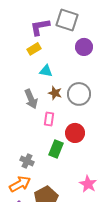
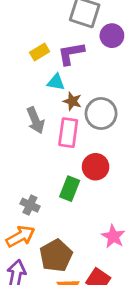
purple L-shape: (40, 27) -> (71, 53), moved
purple circle: (84, 47) -> (112, 36), moved
brown star: (55, 93) -> (72, 101), moved
pink rectangle: (49, 119) -> (68, 133), moved, size x1.5

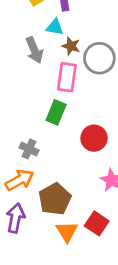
gray arrow: (35, 120) -> (34, 50), moved
red circle: (96, 167) -> (94, 138), moved
green rectangle: (70, 189) -> (56, 112), moved

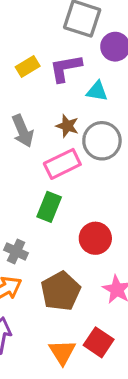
cyan triangle: (55, 27) -> (97, 91), moved
pink rectangle: (67, 77) -> (62, 164), turned 56
brown pentagon: (55, 199) -> (61, 291), moved

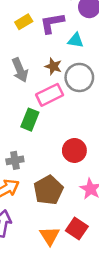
green rectangle: (49, 207) -> (30, 120), moved
gray cross: (16, 251) -> (15, 160), turned -35

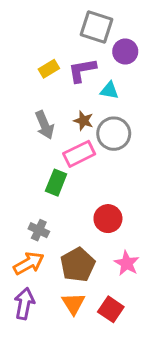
gray cross: (15, 160) -> (39, 230), turned 35
orange triangle: (50, 236) -> (73, 304), moved

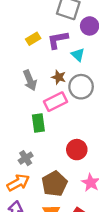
cyan triangle: (109, 90) -> (78, 55), turned 32
green rectangle: (56, 183) -> (38, 123), turned -30
gray cross: (39, 230) -> (26, 158), turned 32

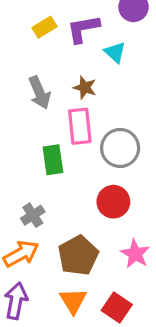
gray circle: (81, 87) -> (120, 148), moved
pink rectangle: (55, 102) -> (80, 126), turned -70

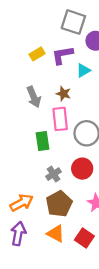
cyan triangle: (115, 52) -> (83, 70), turned 48
gray cross: (33, 215) -> (54, 174), moved
orange triangle: (73, 301) -> (56, 234), turned -30

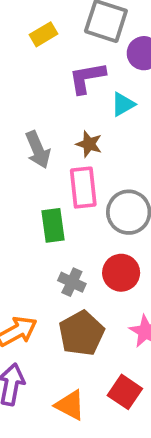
yellow rectangle: (37, 54) -> (44, 34), moved
gray cross: (54, 174) -> (72, 282), turned -32
orange triangle: (56, 234) -> (70, 405), moved

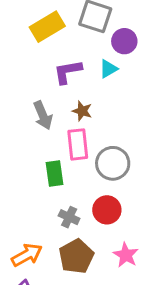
yellow rectangle: (44, 34) -> (47, 27), size x1.6
purple L-shape: (87, 78) -> (68, 72), moved
cyan triangle: (123, 104) -> (108, 69), moved

